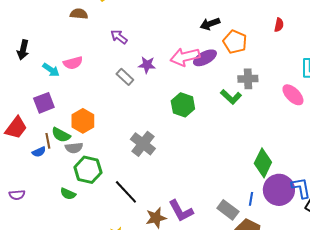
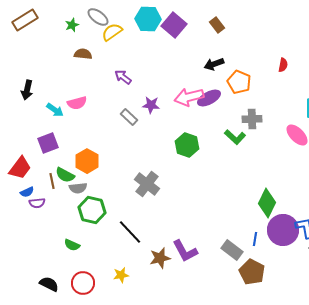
blue semicircle: (39, 152) -> (27, 192), moved
green semicircle: (68, 194) -> (72, 245), moved
purple semicircle: (17, 195) -> (37, 203), moved

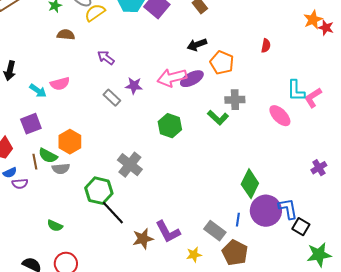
green hexagon: (92, 210) -> (99, 191), moved
yellow star: (121, 275) -> (194, 255), moved

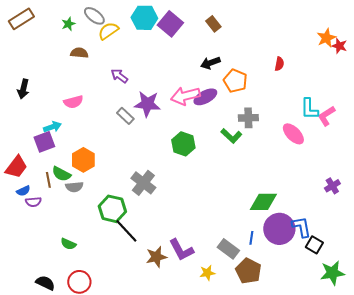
purple star: (134, 86) -> (147, 104), size x1.5
cyan arrow: (38, 91) -> (52, 127), moved, turned -54
green diamond: (250, 184) -> (263, 202), turned 64

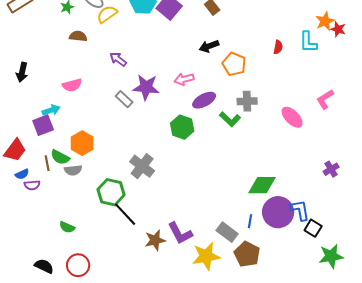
pink arrow: (185, 96) -> (184, 79), size x0.7
purple ellipse: (205, 97) -> (204, 100), moved
cyan L-shape: (309, 109) -> (308, 42), moved
yellow star: (207, 273) -> (206, 256), size x1.8

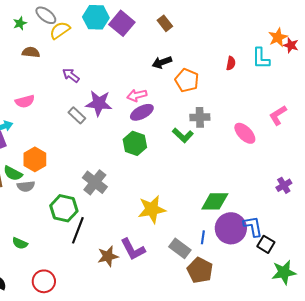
purple ellipse: (204, 100) -> (142, 112), moved
black line: (125, 214) -> (78, 230), turned 64
yellow star: (206, 256) -> (152, 209), moved
red circle: (78, 265) -> (44, 281), moved

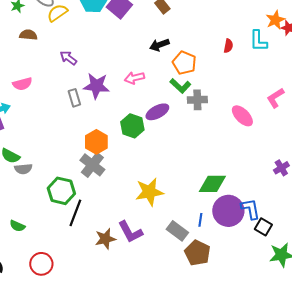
purple ellipse: (142, 112) -> (157, 112), moved
gray rectangle: (77, 115) -> (74, 98), turned 30
green L-shape: (183, 135) -> (180, 86), moved
orange hexagon: (35, 159) -> (96, 142), moved

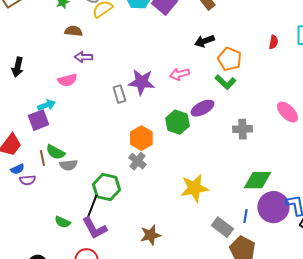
purple arrow: (68, 58) -> (83, 57), moved, turned -36
gray cross: (197, 100) -> (242, 129), moved
gray cross: (92, 165) -> (137, 161), size x0.7
black line: (75, 213) -> (91, 208), moved
purple L-shape: (130, 232) -> (94, 228), moved

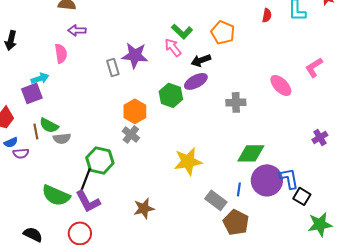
black arrow: (204, 41) -> (201, 60), moved
pink arrow: (179, 74) -> (173, 47), turned 66
pink semicircle: (67, 80) -> (61, 53), turned -84
green L-shape: (225, 82) -> (182, 31), moved
green semicircle: (62, 222) -> (56, 195), size x1.8

